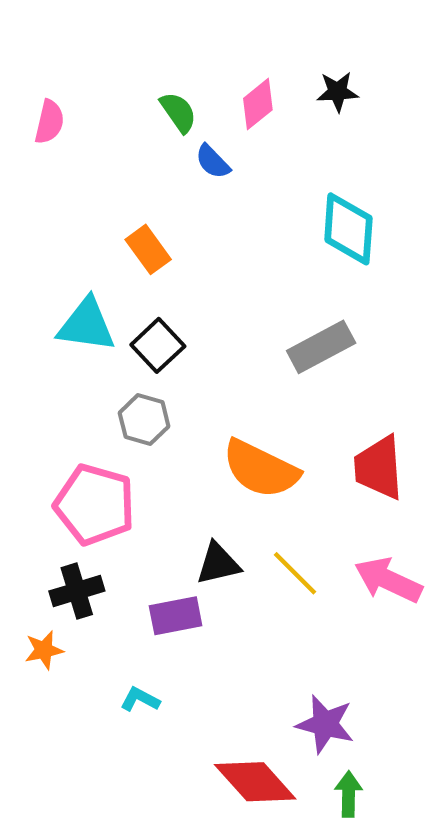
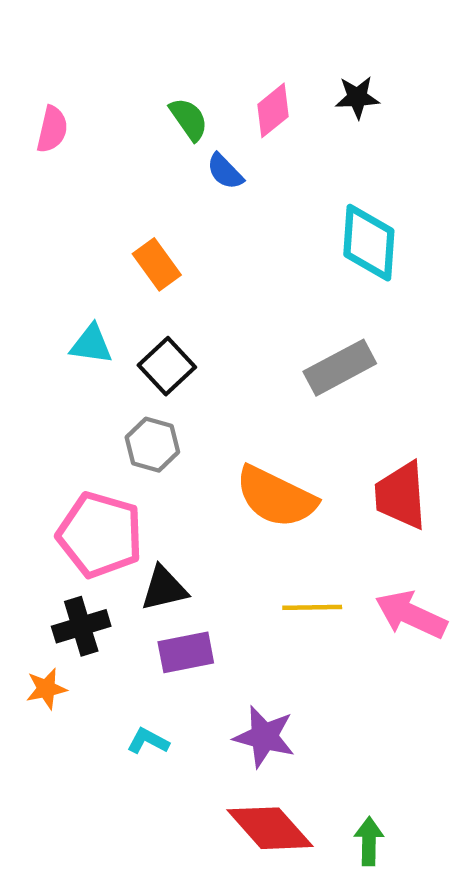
cyan triangle: (86, 325) -> (91, 344), size x0.7
black triangle: (218, 564) -> (164, 588), moved
yellow line: (295, 573) -> (312, 607), turned -46
purple star: (325, 724) -> (264, 737), moved

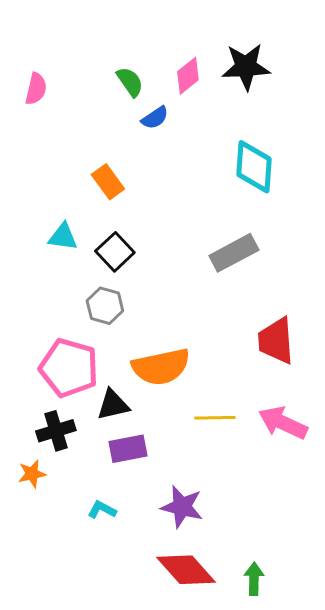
black star: (357, 97) -> (246, 67), size x1.6
blue semicircle: (225, 171) -> (155, 118), turned -80
orange semicircle: (276, 497) -> (161, 367), moved, turned -38

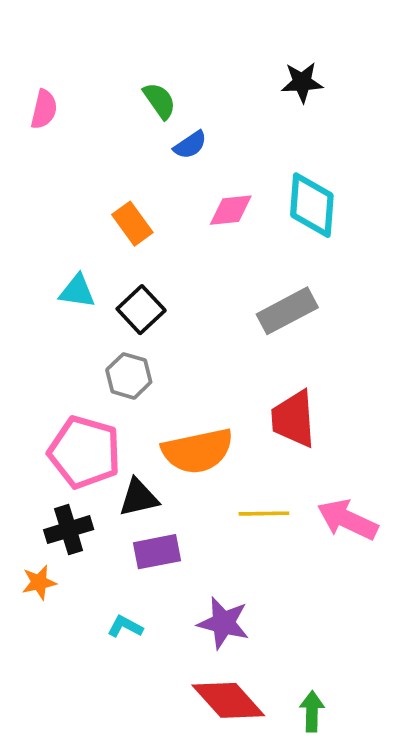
black star: (246, 67) -> (302, 82), size x0.7
pink diamond: (188, 76) -> (231, 210), moved, turned 33
red trapezoid: (276, 341) -> (293, 419), moved

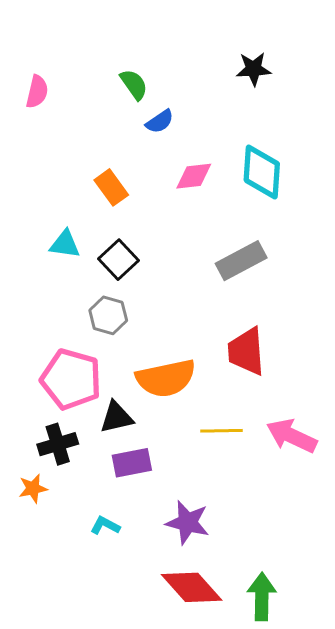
green arrow: (312, 711) -> (262, 597), size x1.4

